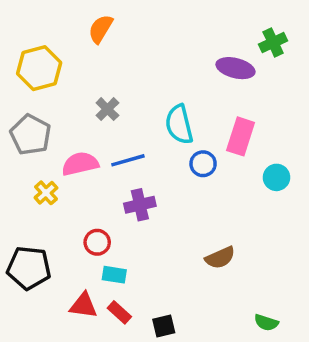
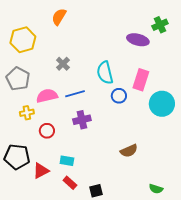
cyan circle: (276, 177) -> (162, 104), size x1.6
yellow cross: (46, 193) -> (27, 113), turned 32
red circle: (97, 242) -> (47, 131), moved
red triangle: (84, 305) -> (41, 171), moved, turned -36

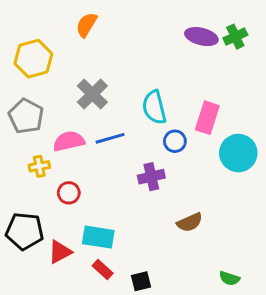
purple ellipse: (138, 40) -> (201, 37), moved
gray cross: (63, 64) -> (92, 94), size x1.5
purple cross: (82, 120) -> (151, 177), moved
cyan rectangle: (67, 161) -> (98, 237), size x1.5

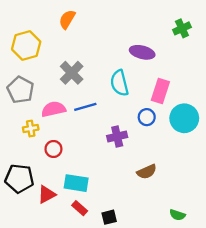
purple ellipse: (201, 37) -> (142, 52), moved
blue circle: (175, 141) -> (147, 117), moved

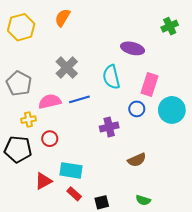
yellow hexagon: (26, 45) -> (21, 27), moved
black pentagon: (19, 179) -> (18, 149), moved
green semicircle: (177, 215) -> (143, 200), moved

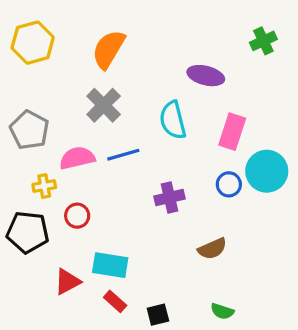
orange semicircle: (62, 18) -> (108, 49), moved, size x1.4
blue circle: (137, 109) -> (229, 184), moved

